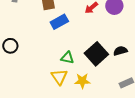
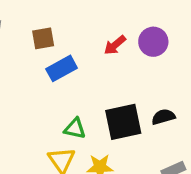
black square: (96, 54) -> (123, 122), turned 30

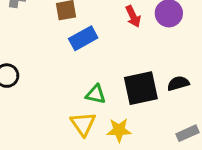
red arrow: (115, 45) -> (133, 16), turned -75

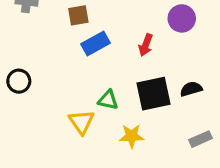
red arrow: (133, 16) -> (146, 45), moved, turned 45
yellow triangle: (83, 124) -> (81, 122), moved

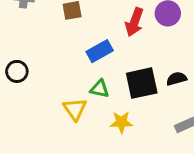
blue rectangle: (96, 44) -> (100, 51), moved
red arrow: (146, 45) -> (134, 22), moved, size x1.4

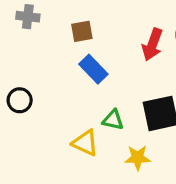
blue rectangle: (100, 51) -> (93, 69), moved, turned 75
yellow triangle: (75, 109) -> (85, 143), turned -30

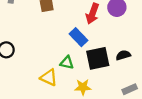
blue rectangle: (93, 69) -> (79, 37), moved

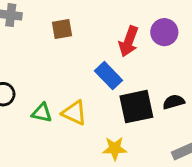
green triangle: (67, 63) -> (42, 113), moved
yellow triangle: (49, 78) -> (74, 113), moved

